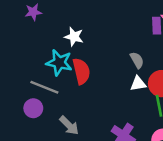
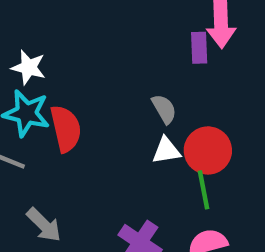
white star: (74, 37) -> (29, 67), moved

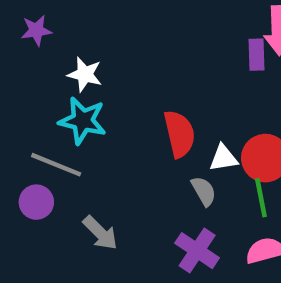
gray semicircle: (164, 109) -> (204, 191), moved
red semicircle: (66, 129) -> (179, 134), moved

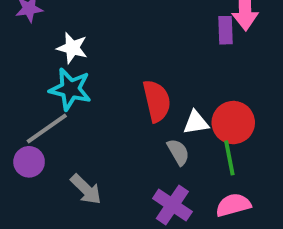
gray line: (56, 165) -> (47, 128), turned -57

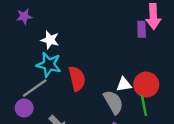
red semicircle: (157, 101) -> (77, 79), moved
gray semicircle: (178, 152) -> (113, 102), size x1.5

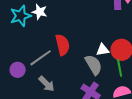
cyan star: (49, 65) -> (21, 16), moved, turned -30
gray line: (35, 88) -> (41, 58), moved

